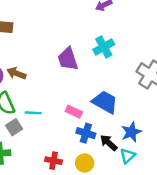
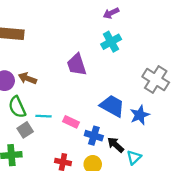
cyan cross: (104, 47) -> (111, 42), moved
pink rectangle: (74, 112) -> (71, 122), moved
blue star: (131, 132) -> (140, 115), moved

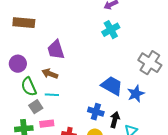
purple trapezoid: (77, 65) -> (56, 50), moved
brown arrow: (27, 78) -> (50, 74), moved
pink rectangle: (71, 122) -> (47, 124), moved, turned -32
black arrow: (116, 145) -> (115, 120), turned 63

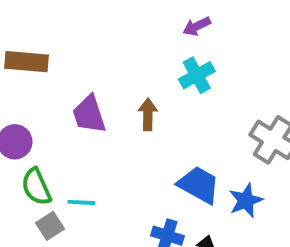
brown arrow: (50, 74) -> (148, 114), moved, turned 70

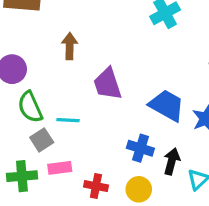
purple trapezoid: (89, 114) -> (107, 84), moved
brown arrow: (148, 114) -> (70, 46), moved

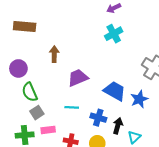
purple trapezoid: (107, 84) -> (78, 78), turned 85
cyan line: (68, 120) -> (72, 107), moved

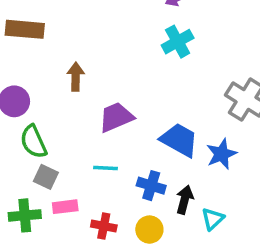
gray square: (37, 113) -> (46, 177), turned -32

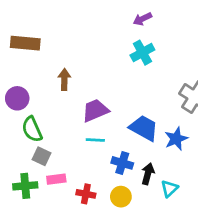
cyan line: (106, 168) -> (95, 140), moved

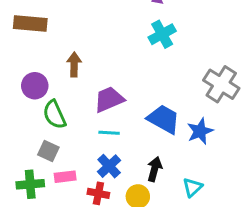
purple circle: (17, 98) -> (35, 86), moved
green semicircle: (32, 129) -> (54, 115), moved
blue cross: (122, 163) -> (109, 166), moved, turned 30
black arrow: (148, 174) -> (155, 169), moved

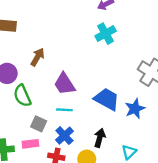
brown arrow: (74, 65) -> (37, 57), turned 30
purple trapezoid: (109, 99) -> (64, 84), turned -100
gray square: (48, 151) -> (39, 124), moved

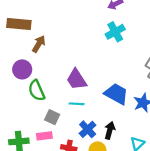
brown arrow: (37, 57) -> (39, 44), moved
blue cross: (64, 136) -> (88, 129), moved

